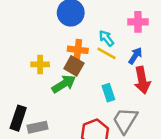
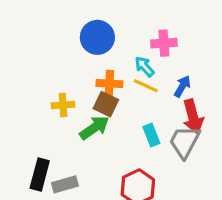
pink cross: (138, 22) -> (164, 43), moved
gray trapezoid: (125, 120) -> (185, 142), moved

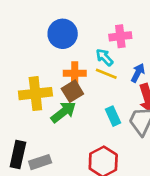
brown square: (106, 104) -> (72, 91), turned 35
yellow cross: (63, 105) -> (35, 94), size x1.6

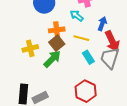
yellow line: (106, 74) -> (81, 38), moved
yellow cross: (35, 94) -> (30, 48), size x0.7

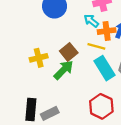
orange cross: (57, 30) -> (107, 31), moved
cyan rectangle: (88, 57) -> (104, 68), size x1.5

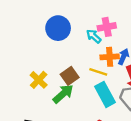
cyan arrow: (91, 21) -> (94, 36), moved
yellow cross: (39, 58) -> (39, 80), turned -36

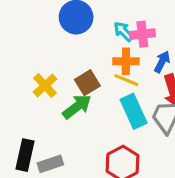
pink cross: (107, 27) -> (142, 34), moved
orange cross: (110, 57) -> (126, 61), moved

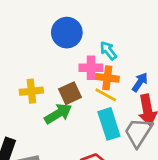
pink cross: (142, 34) -> (91, 68), moved
yellow cross: (45, 85) -> (31, 91), turned 30

